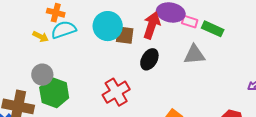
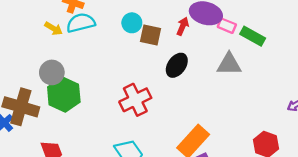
red arrow: (152, 25) -> (183, 26), size x0.6
cyan circle: (108, 26) -> (132, 23), size x0.6

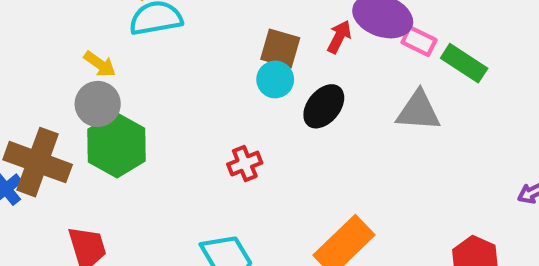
cyan circle: (132, 23) -> (275, 79), moved
yellow arrow: (54, 28) -> (100, 64), moved
red cross: (135, 100) -> (245, 164), size x0.6

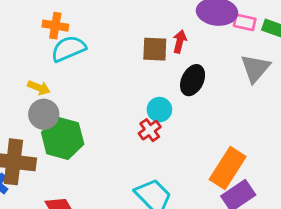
red arrow: (339, 37) -> (180, 41), moved
cyan circle: (275, 79) -> (159, 110), moved
gray triangle: (418, 111) -> (255, 68), turned -40

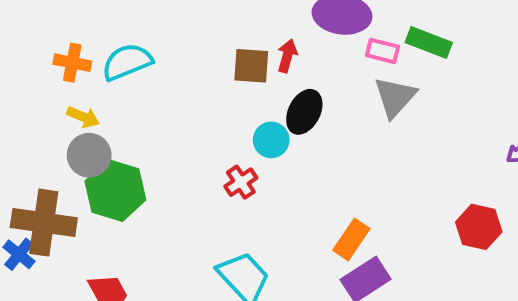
pink rectangle: (245, 22) -> (382, 51), moved
orange cross: (55, 26) -> (72, 63), moved
cyan circle: (159, 110) -> (271, 140), moved
orange rectangle: (228, 168) -> (351, 239), size x0.7

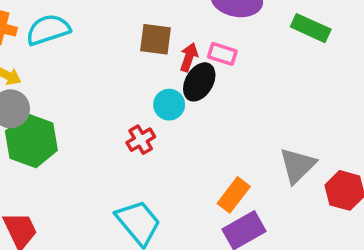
pink rectangle: (382, 51) -> (222, 54), moved
red arrow: (287, 56) -> (189, 57), moved
gray triangle: (395, 97) -> (297, 165), moved

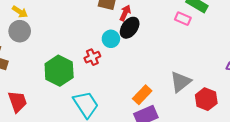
pink rectangle: (222, 54) -> (183, 19), moved
green hexagon: (31, 141) -> (59, 71), moved

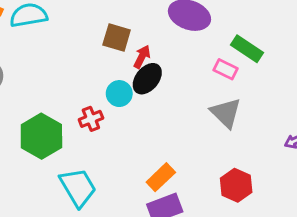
gray triangle: (181, 82) -> (226, 113), moved, turned -40
red hexagon: (206, 99) -> (236, 185), moved

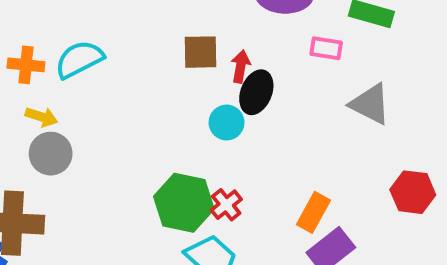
pink rectangle: (226, 69) -> (326, 48), moved
red cross: (91, 119) -> (226, 205), moved
green hexagon: (41, 136) -> (184, 203), moved

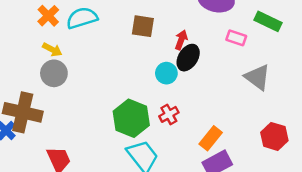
brown square: (200, 52) -> (143, 26), moved
orange cross: (26, 65) -> (48, 16), turned 30
red cross: (226, 205) -> (169, 114), moved

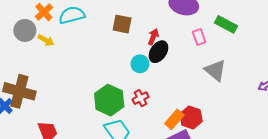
pink rectangle: (236, 38) -> (199, 37), turned 49
gray circle: (54, 73) -> (25, 30), moved
red hexagon: (274, 136) -> (191, 117), moved

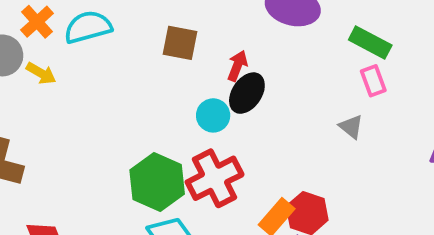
pink rectangle: (199, 37) -> (373, 81), moved
gray triangle: (215, 70) -> (351, 127), size x0.6
red cross: (141, 98) -> (215, 178), size x1.8

